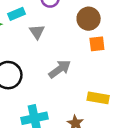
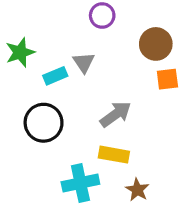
cyan rectangle: (16, 14) -> (55, 76), moved
yellow rectangle: (98, 98) -> (114, 155), moved

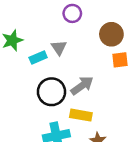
black circle: (44, 123) -> (51, 92), moved

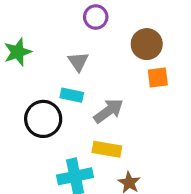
cyan rectangle: (38, 58) -> (72, 95), moved, turned 35
black circle: (51, 92) -> (43, 119), moved

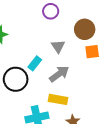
gray triangle: (78, 62) -> (58, 46), moved
cyan rectangle: (72, 95) -> (35, 63), turned -64

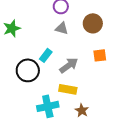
gray triangle: (58, 46) -> (62, 28), moved, turned -40
orange square: (92, 52) -> (100, 55), moved

